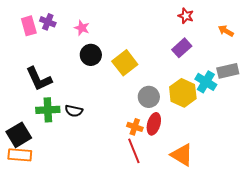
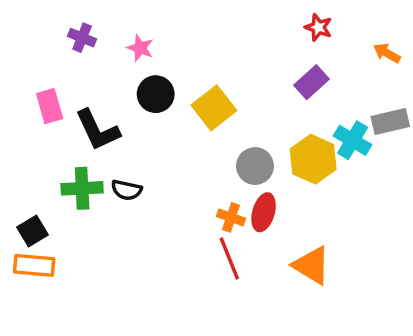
pink rectangle: (29, 26) -> (50, 106), moved
black L-shape: (39, 79) -> (97, 130), moved
black square: (19, 135) -> (32, 231), size x0.7

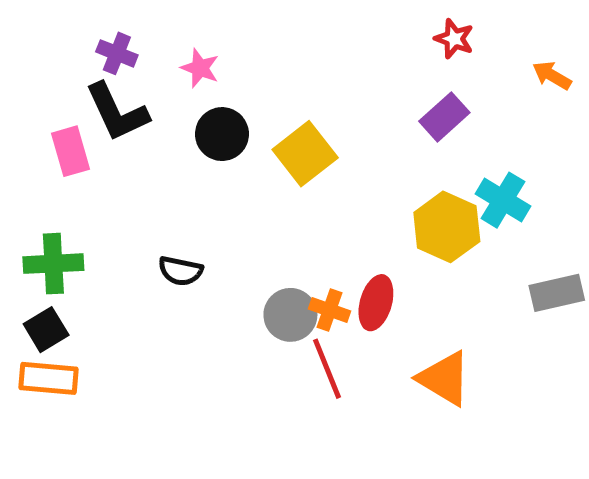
gray rectangle: (390, 122) -> (557, 293), moved
black L-shape: (97, 130) -> (117, 112), moved
gray circle: (255, 166) -> (290, 315), moved
green cross: (82, 188) -> (53, 264), moved

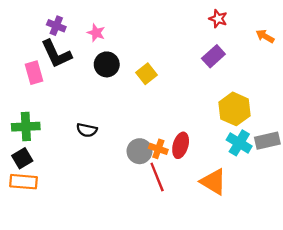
yellow square: (305, 154) -> (147, 74), size x0.7
cyan cross: (503, 200) -> (239, 143), moved
yellow hexagon: (447, 227) -> (235, 109), moved

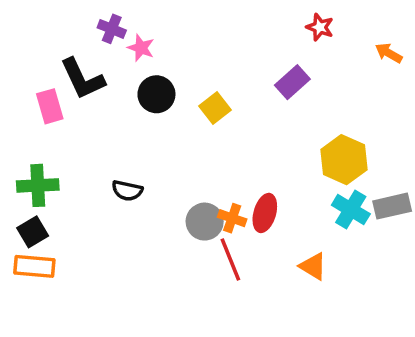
purple cross: (56, 26) -> (112, 29), moved
purple rectangle: (213, 56) -> (292, 82), moved
orange triangle: (213, 182) -> (313, 266), size x0.7

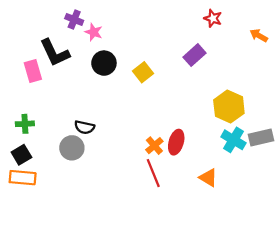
green cross: (38, 185) -> (25, 124), size x0.7
orange cross: (232, 218) -> (154, 146), turned 30
gray circle: (205, 222) -> (72, 148), moved

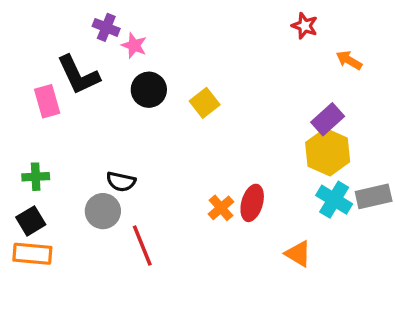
orange arrow: (259, 36) -> (349, 60), moved
purple rectangle: (195, 55) -> (328, 119), moved
red line: (153, 173) -> (142, 246), moved

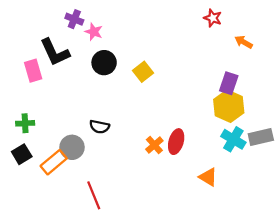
purple rectangle: (328, 119) -> (229, 83), turned -30
black semicircle: (121, 182) -> (99, 127), moved
red line: (142, 246) -> (94, 195), moved
orange rectangle: (32, 254) -> (54, 162), moved, turned -45

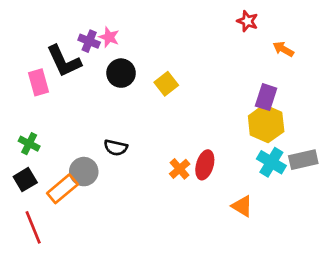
purple cross: (74, 19) -> (89, 41), moved
green cross: (25, 123) -> (29, 144), turned 30
red line: (94, 195) -> (33, 227), moved

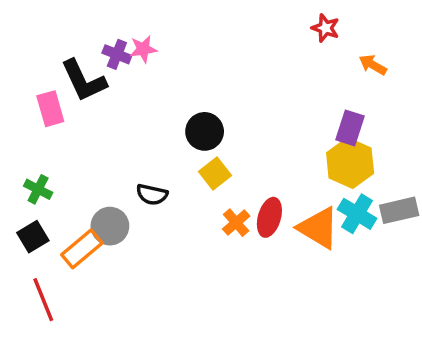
pink star: (109, 37) -> (143, 49), turned -30
black circle: (121, 73) -> (205, 131), moved
yellow square: (166, 84) -> (215, 173), moved
orange triangle: (242, 206) -> (318, 228), moved, size x1.5

